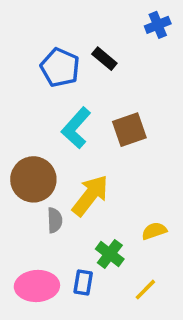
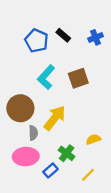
blue cross: (158, 25) -> (96, 37), moved
blue rectangle: (83, 282) -> (50, 170), turned 40
pink ellipse: (37, 286) -> (26, 157), moved

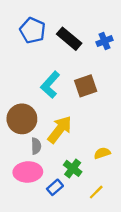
black rectangle: (63, 35) -> (69, 39), size x1.5
blue pentagon: (36, 41) -> (33, 30), moved

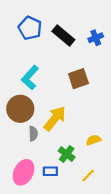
cyan L-shape: (50, 85) -> (30, 78), moved
pink ellipse: (28, 172) -> (24, 172), moved, turned -60
blue rectangle: (55, 187) -> (50, 171), turned 40

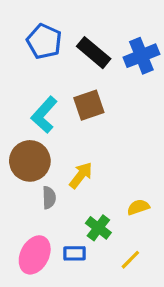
blue cross: (96, 38) -> (141, 56), size x1.5
brown square: (78, 79) -> (89, 105), moved
yellow arrow: (55, 118) -> (81, 175), size x0.7

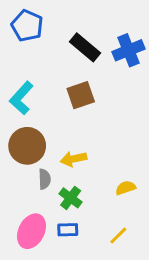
blue pentagon: (44, 41) -> (27, 26), moved
cyan L-shape: (44, 115) -> (21, 98), moved
yellow arrow: (81, 175) -> (73, 159), turned -140
green cross: (98, 228) -> (71, 198), moved

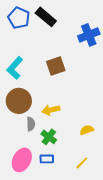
black rectangle: (85, 47) -> (46, 17), moved

